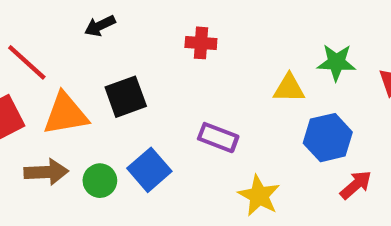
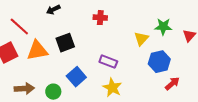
yellow triangle: (289, 88) -> (141, 39), turned -49
brown arrow: (46, 172) -> (24, 89), moved
green circle: (100, 181) -> (53, 92), moved
yellow star: (259, 196) -> (112, 88), moved

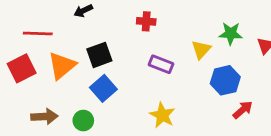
red line: (19, 27) -> (38, 33), turned -40
orange triangle: (37, 51) -> (62, 66), turned -30
purple rectangle: (108, 62) -> (161, 64), moved
blue square: (76, 77) -> (103, 88), moved

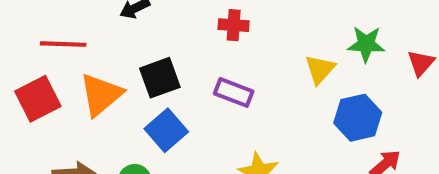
purple rectangle: (161, 64) -> (234, 92), moved

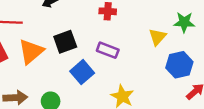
blue square: (166, 130) -> (82, 72), moved

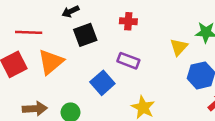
black square: (65, 42) -> (85, 35), moved

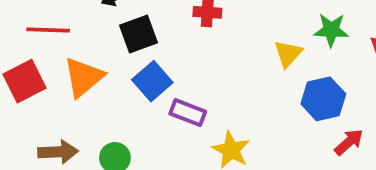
purple rectangle: (128, 61) -> (188, 113), moved
blue square: (102, 83) -> (152, 81), moved

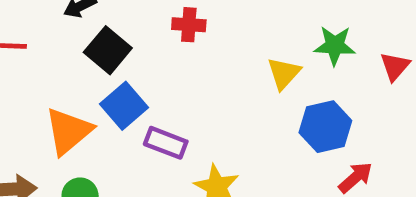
black square: (139, 34) -> (108, 50), turned -30
orange triangle: (83, 77) -> (68, 131), moved

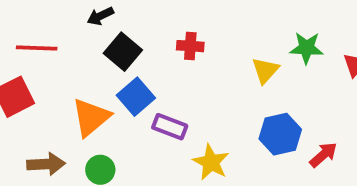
red cross: (189, 25) -> (190, 46), moved
blue hexagon: (325, 127) -> (280, 134), moved

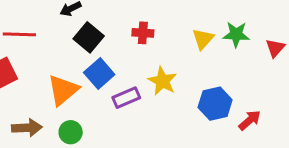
yellow triangle: (265, 70) -> (203, 39), moved
purple rectangle: (170, 127) -> (126, 98), turned -44
yellow star: (211, 162) -> (162, 81), moved

